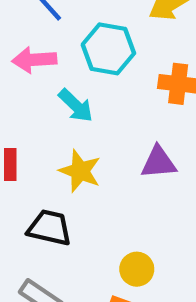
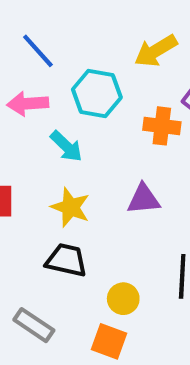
black trapezoid: (50, 228) -> (66, 260), moved

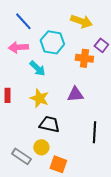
yellow arrow: (156, 51) -> (81, 21), turned -130
black trapezoid: (66, 260) -> (49, 124), moved
yellow circle: (123, 299) -> (41, 147), moved

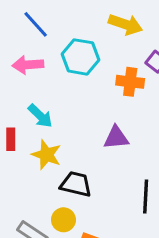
cyan arrow: (37, 68) -> (40, 116), moved
yellow star: (39, 98) -> (46, 155), moved

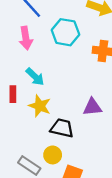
pink arrow: (28, 65) -> (26, 38), turned -95
purple triangle: (116, 138) -> (92, 107), moved

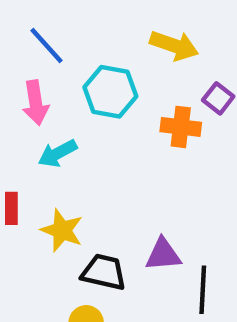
cyan arrow: (35, 77) -> (58, 153), moved, turned 108
purple triangle: (92, 107) -> (163, 255), moved

